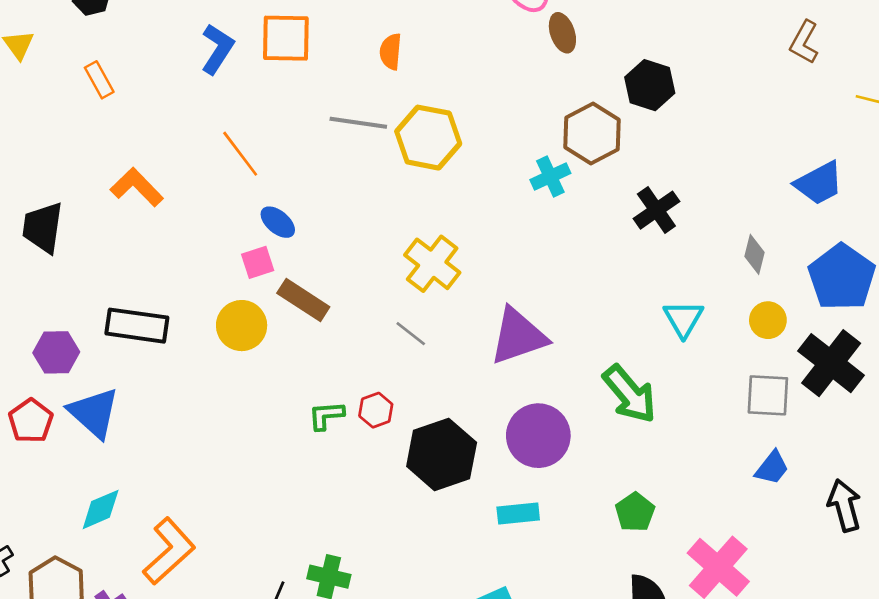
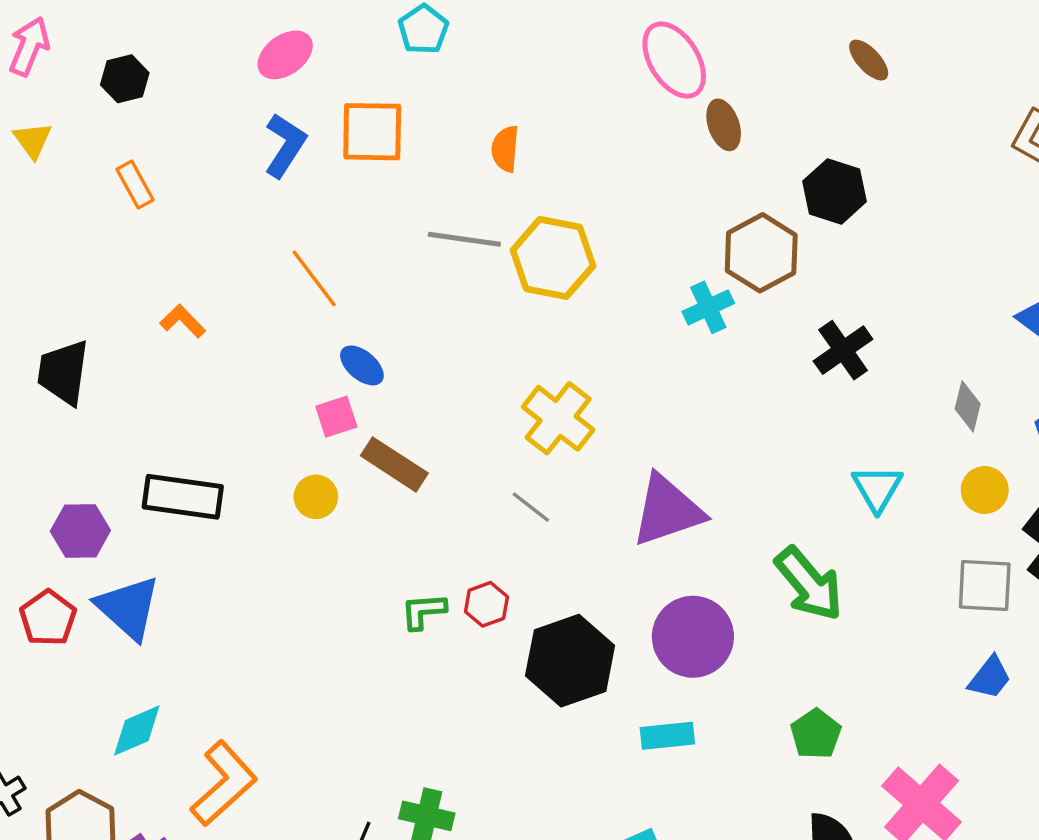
orange L-shape: (137, 187) -> (183, 321), size x0.7
yellow circle: (242, 326) -> (316, 497), size x0.7

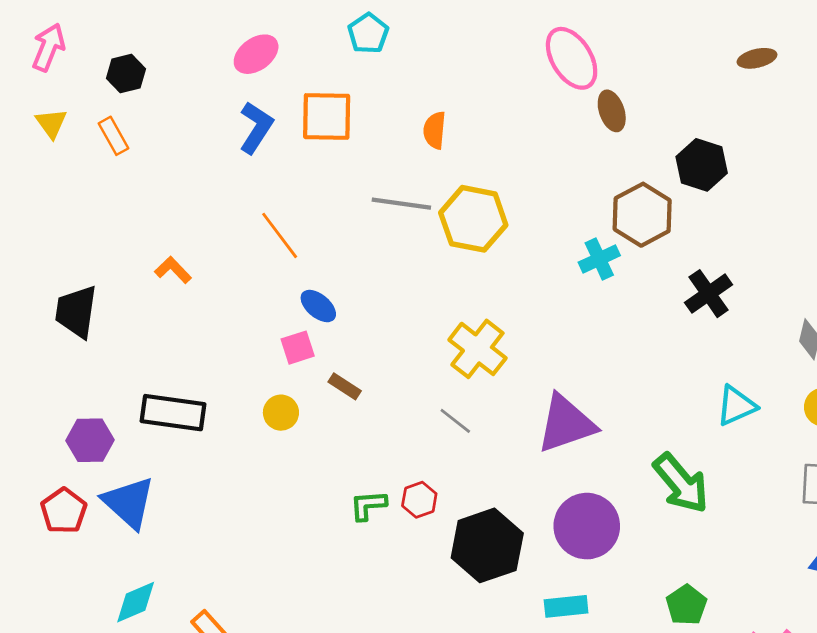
brown ellipse: (869, 60) -> (757, 58), moved, turned -60
orange rectangle: (135, 185) -> (114, 136), moved
brown rectangle: (394, 464) -> (345, 386), size x0.6
cyan triangle: (877, 488) -> (736, 406), turned 36

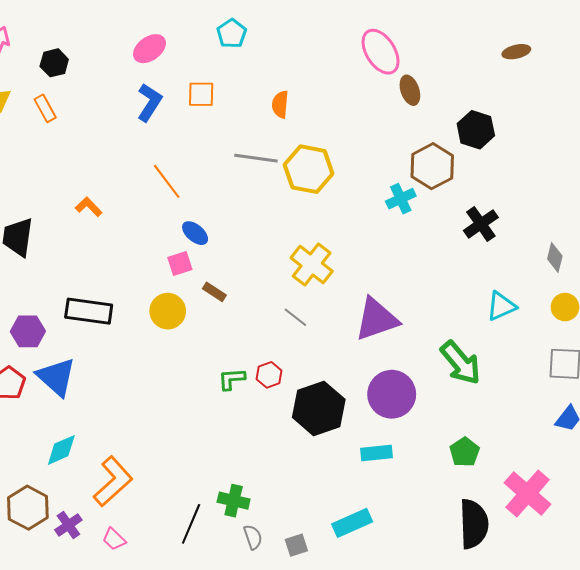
orange square: (327, 116) -> (201, 94), size x0.7
yellow circle: (281, 413) -> (168, 311), size x1.4

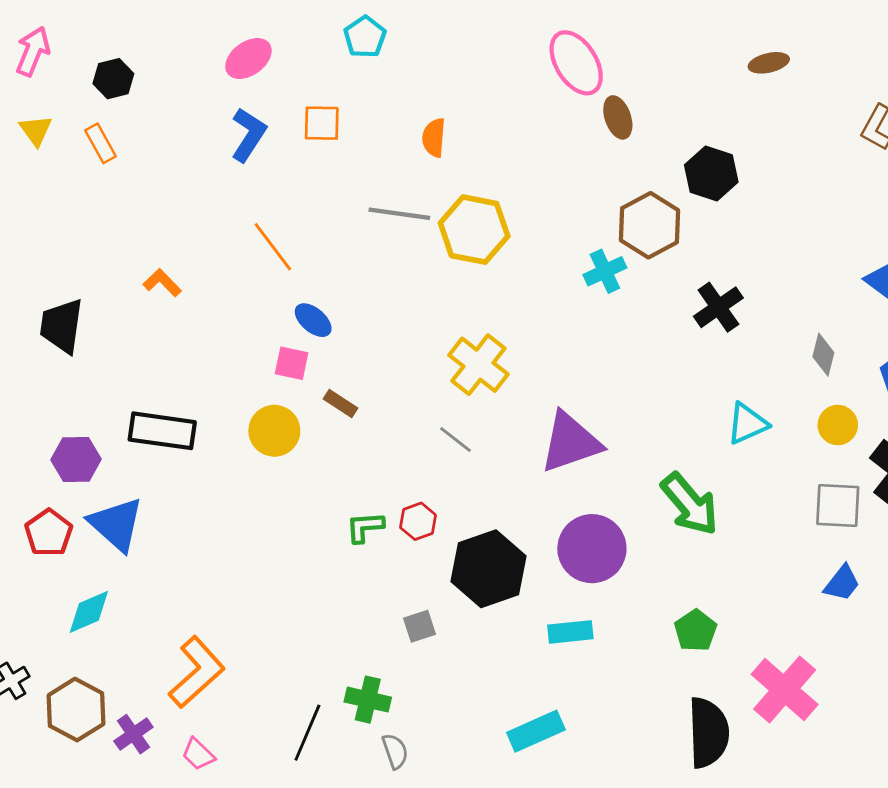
pink square: (180, 263) -> (292, 363), turned 30
cyan diamond: (61, 450) -> (89, 612), moved
gray square: (296, 545) -> (419, 626), moved

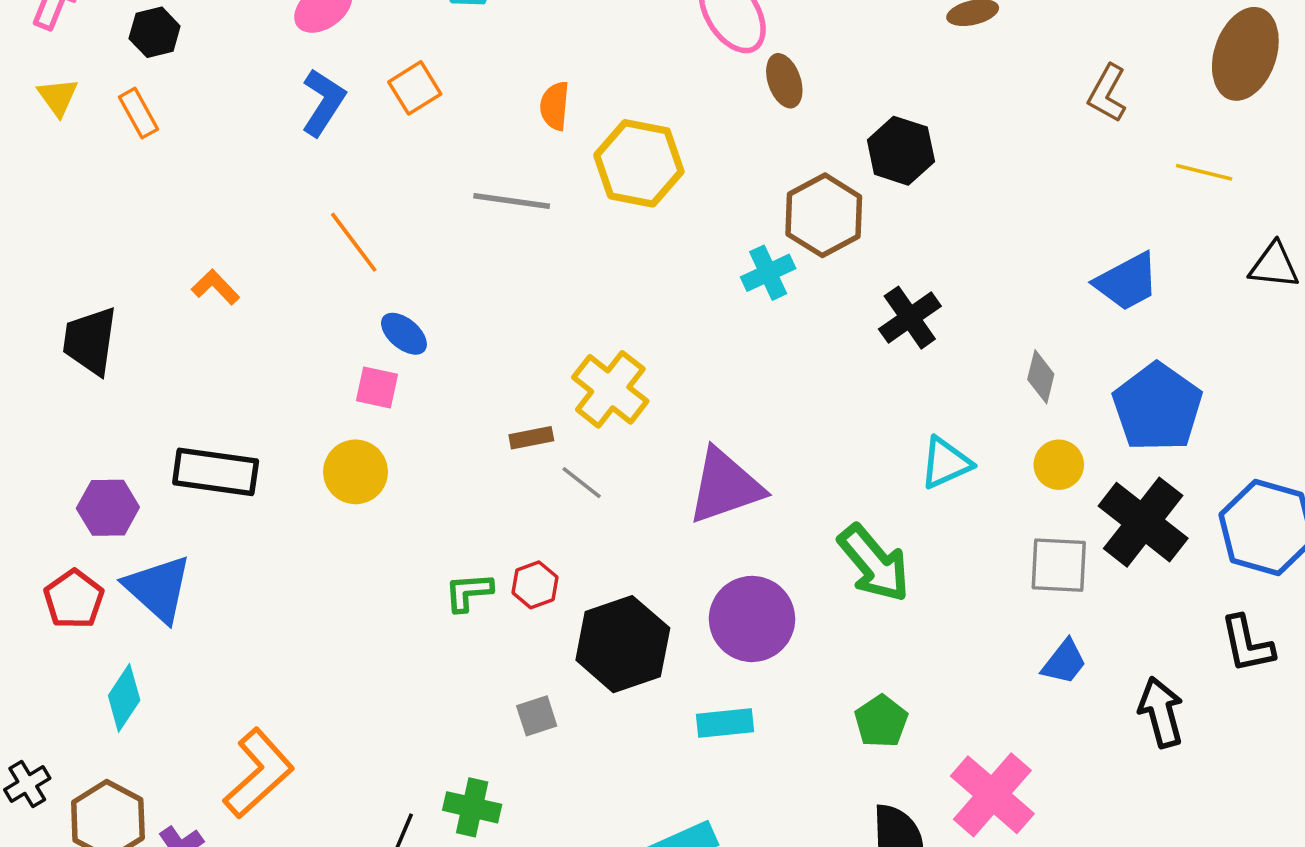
orange square: (322, 123) -> (415, 88), turned -33
yellow hexagon: (474, 230) -> (639, 163), moved
brown rectangle: (340, 403) -> (531, 438), moved, turned -44
cyan diamond: (89, 612) -> (124, 698), turned -33

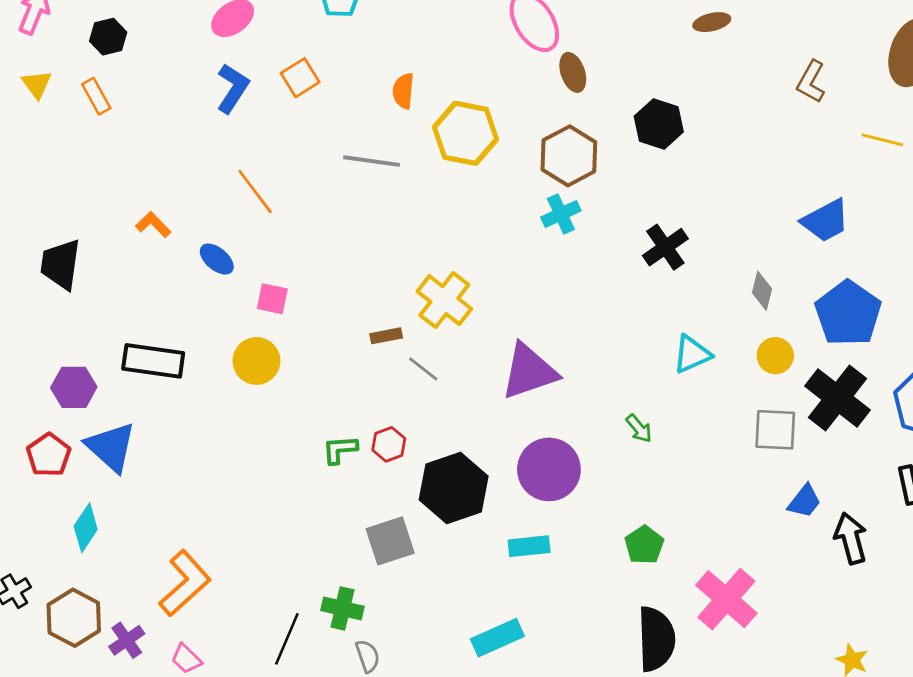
brown hexagon: (824, 215) -> (569, 156), moved
blue ellipse: (404, 334) -> (217, 259), moved
green arrow: (874, 563) -> (639, 428), size x0.5
blue trapezoid: (1064, 662) -> (804, 501), moved
gray square: (537, 716) -> (390, 541), size x1.6

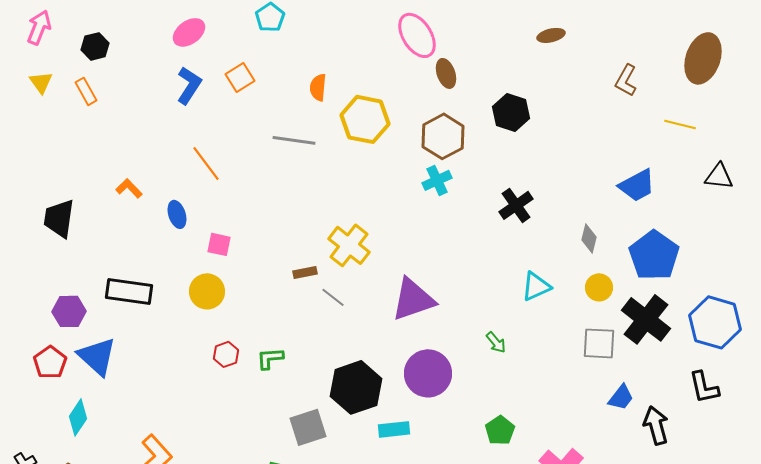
blue ellipse: (217, 259) -> (177, 214), turned 32
red hexagon: (389, 444) -> (226, 354), moved
cyan rectangle: (529, 546) -> (394, 429), moved

